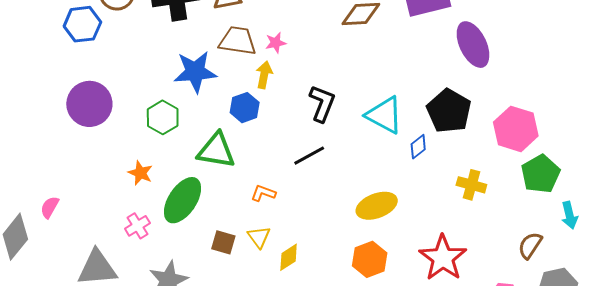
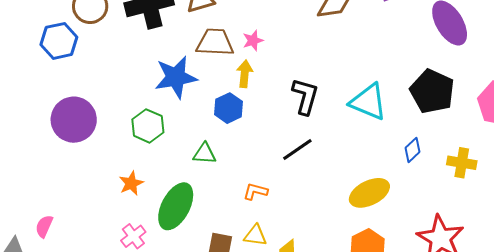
blue diamond: (418, 147) -> (412, 150), moved
green triangle: (216, 151) -> (204, 154), size x0.6
orange star: (140, 173) -> (131, 183), turned 30
yellow triangle: (259, 237) -> (255, 235), turned -40

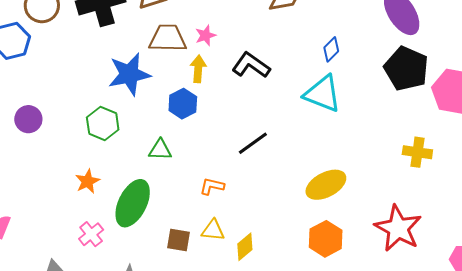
black pentagon: (432, 91) -> (406, 69), moved
black L-shape: (305, 96) -> (251, 65), moved, turned -69
purple circle: (74, 120) -> (28, 119), size x0.6
blue diamond: (412, 150) -> (331, 49), moved

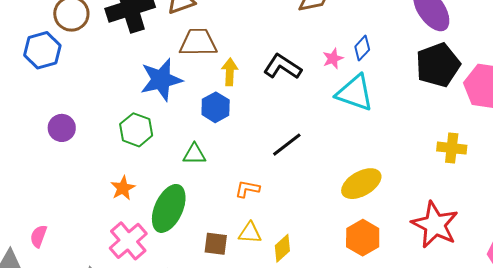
pink star: (206, 35) -> (333, 58), moved
black pentagon: (406, 69) -> (438, 65), turned 30
pink cross: (91, 234) -> (128, 241), size x1.5

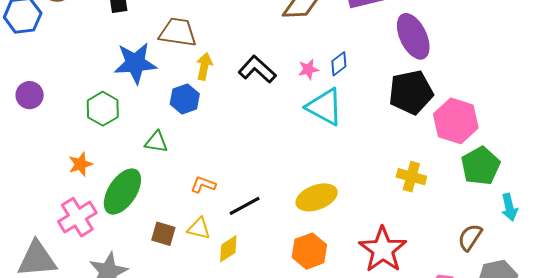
black line: (287, 145) -> (245, 206), moved

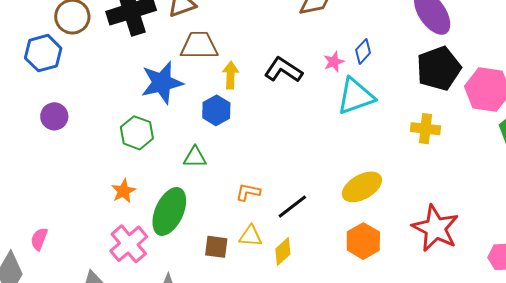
purple circle: (30, 95) -> (54, 116), moved
cyan triangle: (325, 107) -> (356, 96), turned -39
yellow cross: (411, 177) -> (425, 129), moved

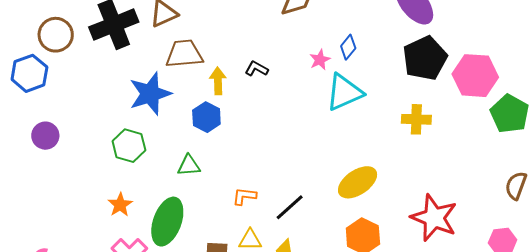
black L-shape: (283, 70) -> (256, 69), moved, size x0.6

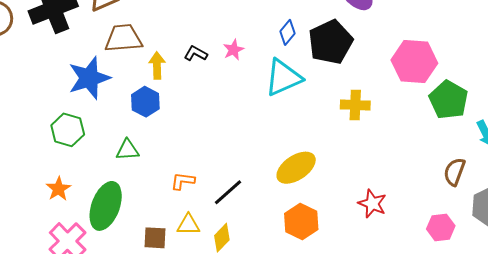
black pentagon: (425, 58) -> (330, 42), moved
pink star: (320, 60) -> (233, 50), moved
red star: (434, 218) -> (372, 204), size x0.6

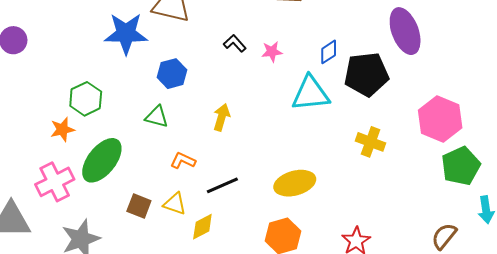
yellow arrow: (157, 66) -> (222, 117), moved
green hexagon: (68, 130) -> (86, 99), moved
green triangle: (127, 150) -> (157, 117), moved

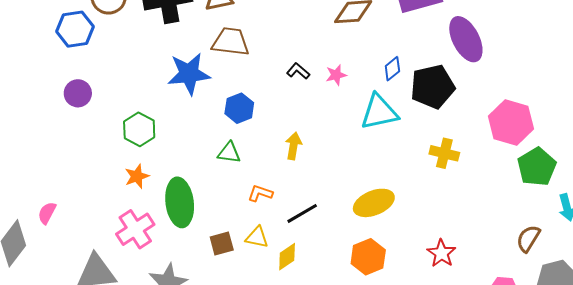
green hexagon: (86, 99) -> (139, 129), moved
green ellipse: (102, 160) -> (180, 202), turned -39
brown square: (139, 206) -> (222, 244), turned -30

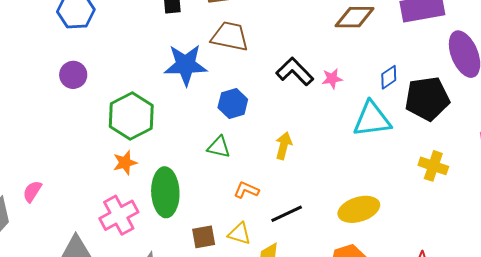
black L-shape: (298, 71) -> (295, 72), size x1.6
green hexagon: (139, 129) -> (131, 116), size x1.4

